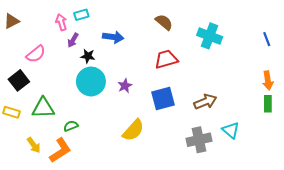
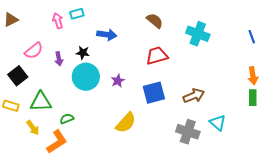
purple arrow: (73, 40) -> (59, 59), moved, turned -40
gray cross: (199, 140) -> (188, 132), turned 30
yellow arrow: (34, 145) -> (33, 128), moved

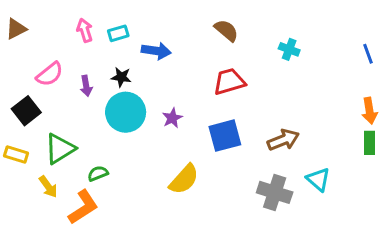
cyan rectangle: (77, 14) -> (118, 33), moved
cyan cross: (198, 34) -> (289, 49), size x0.6
green triangle: (41, 102) -> (60, 149), turned -30

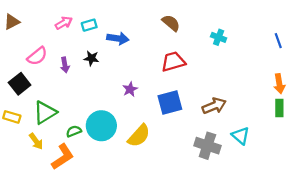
pink arrow: (85, 30) -> (64, 23), turned 77
cyan circle: (126, 112) -> (101, 126), moved

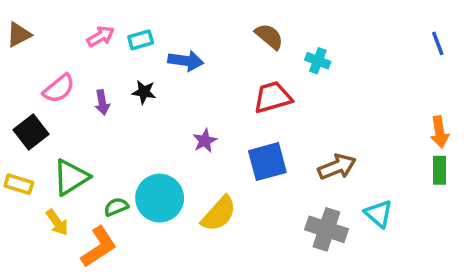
cyan cross: (219, 37) -> (318, 61), moved
blue line: (278, 41) -> (438, 43), moved

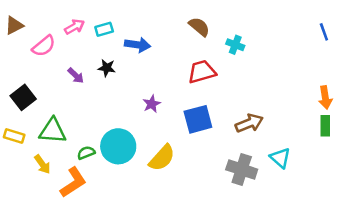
pink semicircle: (59, 89) -> (44, 46), moved
purple arrow: (102, 102) -> (76, 76), turned -36
green triangle: (71, 177) -> (53, 131), turned 36

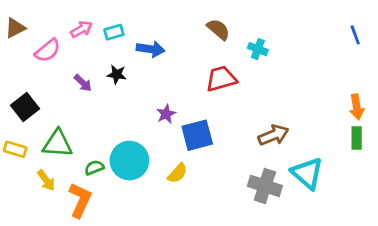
blue square: (198, 119) -> (197, 135), moved
yellow semicircle: (162, 158) -> (177, 173), size x0.7
cyan triangle: (280, 158) -> (307, 173), size x1.4
orange L-shape: (73, 182) -> (80, 200), turned -32

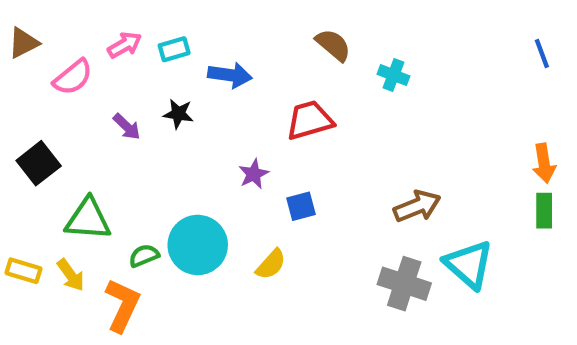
red trapezoid: (221, 79) -> (310, 120), moved
blue square: (197, 135) -> (301, 206), size x0.6
yellow rectangle: (15, 149) -> (23, 271), moved

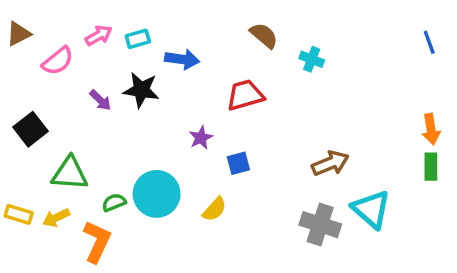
black star: (178, 114) -> (141, 90), size x1.5
yellow arrow: (71, 275) -> (56, 218), turned 100

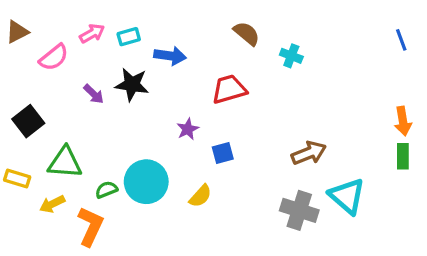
yellow rectangle: (19, 214) -> (17, 179), moved

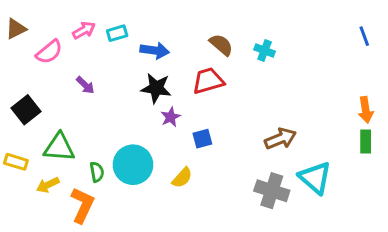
brown semicircle: (247, 33) -> (221, 45), moved
black star: (132, 84) -> (156, 88), moved
green semicircle: (106, 190) -> (97, 172), turned 102

